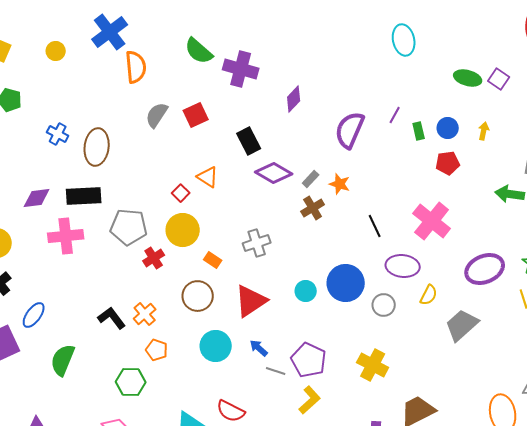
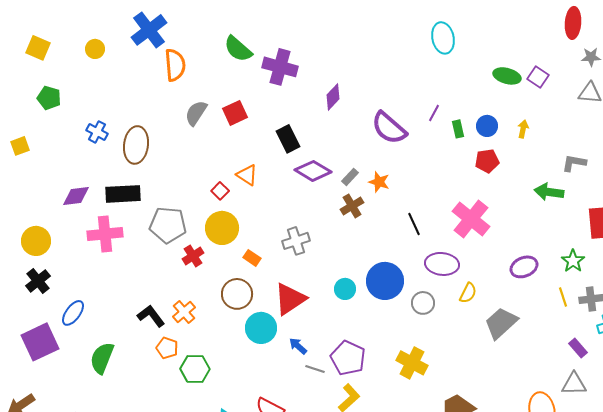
purple semicircle: (350, 130) -> (389, 128), turned -72
purple ellipse: (485, 269) -> (524, 267), size x0.7
cyan circle: (216, 346) -> (261, 328), moved
orange pentagon: (157, 350) -> (167, 348), moved
green hexagon: (131, 382) -> (195, 369), moved

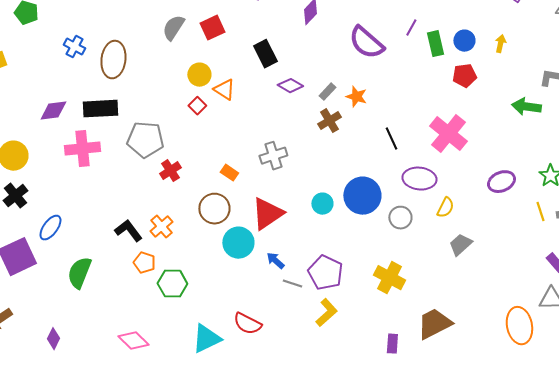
green rectangle: (458, 129) -> (435, 44), size x1.4
purple diamond: (313, 171) -> (290, 86), size x0.7
yellow circle: (222, 228) -> (199, 75), moved, size x0.7
gray trapezoid: (501, 323) -> (460, 245), moved, size x0.7

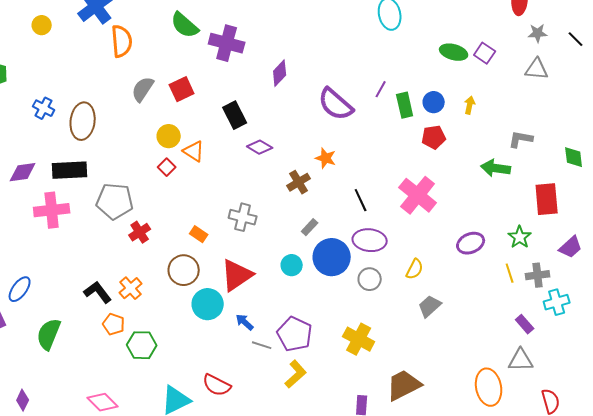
gray rectangle: (327, 92) -> (310, 227), moved
gray cross: (273, 156) -> (243, 217), turned 32
purple ellipse: (419, 179) -> (370, 240), moved

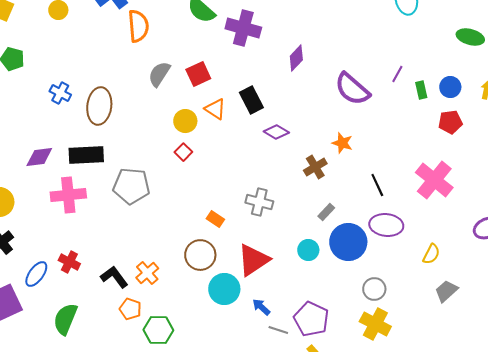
green rectangle: (405, 105) -> (421, 90), size x0.7
orange triangle: (194, 151) -> (215, 109), moved
red cross: (140, 232) -> (69, 262), moved, turned -30
gray circle: (370, 279) -> (374, 289), moved

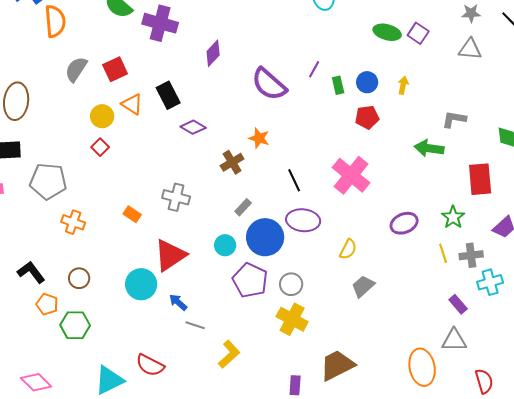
brown circle: (200, 255) -> (79, 278), moved, size x0.7
orange cross: (147, 273) -> (73, 222), moved, turned -30
purple pentagon: (311, 319) -> (250, 280), moved

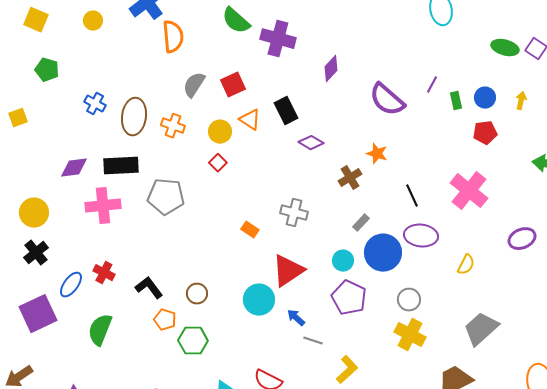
orange cross: (73, 222) -> (173, 126), moved
purple pentagon: (250, 280) -> (349, 298), moved
gray trapezoid: (363, 286) -> (481, 329), moved, size x1.5

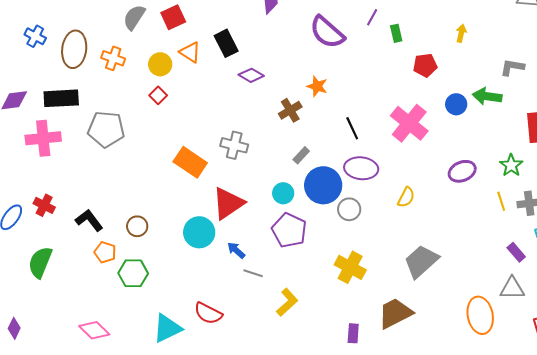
blue circle: (485, 98) -> (456, 104), moved
orange rectangle: (250, 230) -> (190, 162), size x1.8
gray circle: (409, 300) -> (349, 209), moved

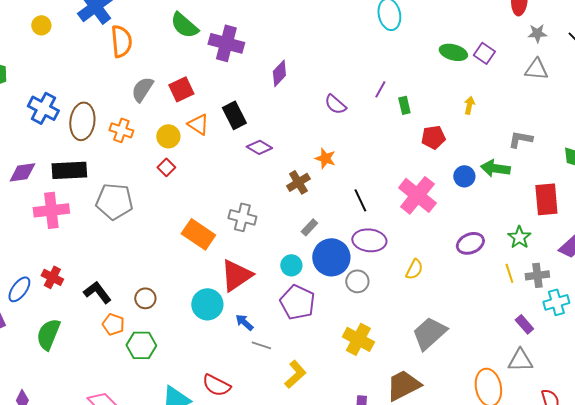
purple semicircle: (327, 32) -> (335, 104), size x0.6
blue cross: (35, 36) -> (43, 108), size x1.4

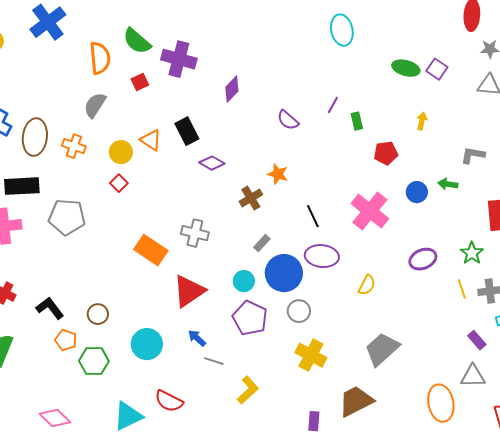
orange semicircle: (121, 41) -> (100, 58), moved
red square: (181, 89) -> (140, 82), moved, size x0.7
green arrow: (495, 168) -> (448, 184), size x0.7
gray circle: (357, 281) -> (299, 311), moved
cyan circle: (207, 304) -> (147, 344), moved

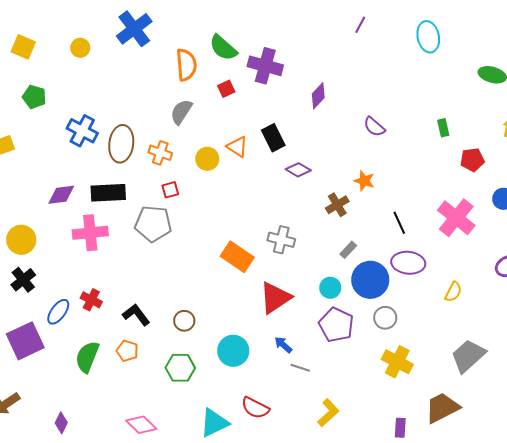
purple line: (333, 105) -> (360, 25), moved
red square: (119, 183) -> (170, 190), moved, turned 30
orange pentagon: (66, 340) -> (127, 351), moved
yellow L-shape: (248, 390) -> (328, 413), moved

